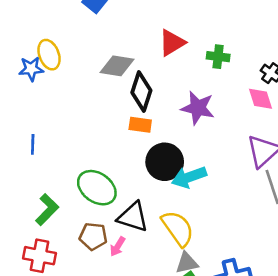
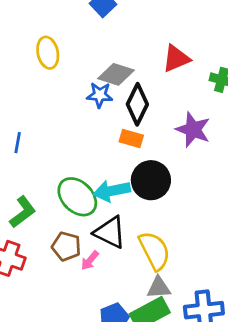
blue star: (31, 69) -> (100, 95), moved
cyan arrow: (189, 177) -> (112, 191), moved

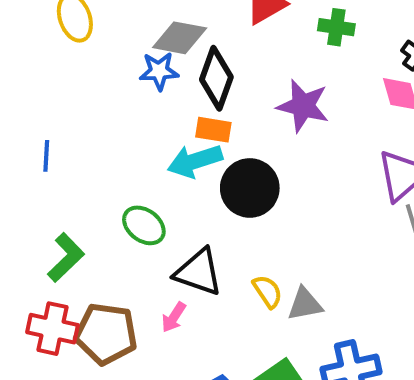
cyan arrow: (112, 191) -> (195, 161), moved
green ellipse: (77, 197) -> (144, 225), size x0.7
brown pentagon: (66, 246) -> (106, 334), moved, size x1.4
yellow semicircle: (154, 251) -> (267, 291), size x0.6
gray triangle: (159, 288) -> (305, 304), moved

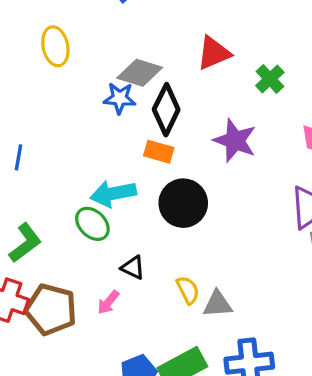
green cross: (336, 27) -> (270, 79), turned 32
cyan arrow: (195, 161) -> (113, 194), moved
black triangle: (198, 272) -> (133, 268), size x0.6

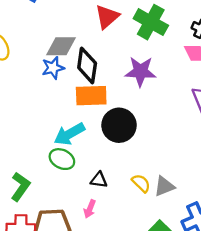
green cross: (270, 79) -> (151, 22), size x1.6
orange rectangle: (159, 152) -> (91, 96), size x1.5

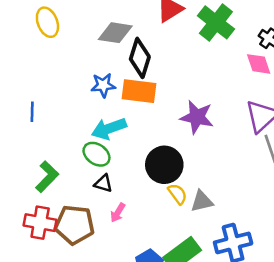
blue star: (53, 68) -> (103, 85), moved
purple star: (140, 71) -> (197, 117), moved
black circle: (119, 125) -> (164, 165), moved
black triangle: (99, 180) -> (103, 184), moved

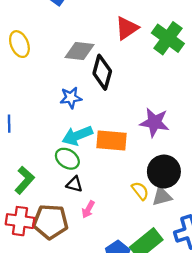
orange rectangle: (139, 91) -> (111, 141), moved
black circle: (164, 165) -> (164, 172), moved

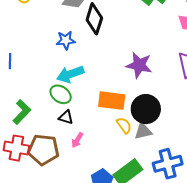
orange rectangle: (111, 141) -> (112, 101), moved

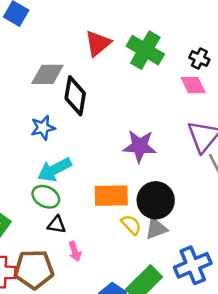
pink arrow: (77, 140) -> (75, 251), turned -42

